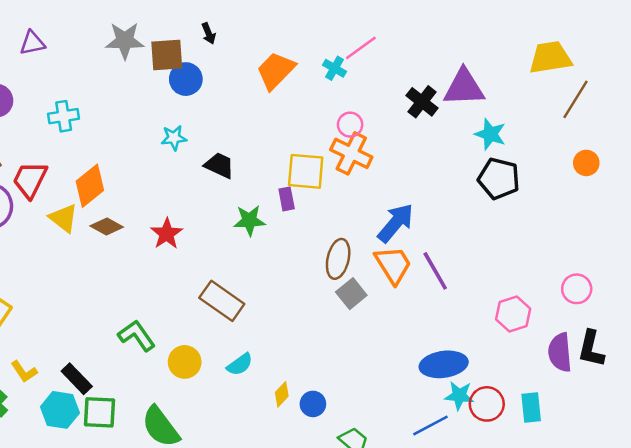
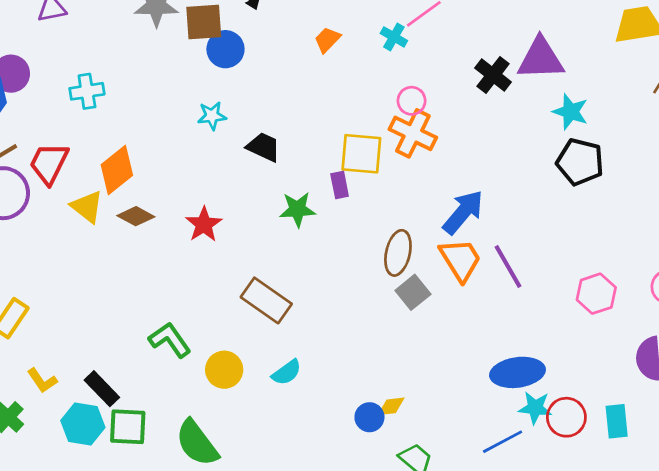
orange trapezoid: (276, 71) -> (327, 40), size x0.6
pink hexagon: (513, 314) -> (596, 294), moved
yellow diamond: (282, 394) -> (391, 406), moved, turned 40

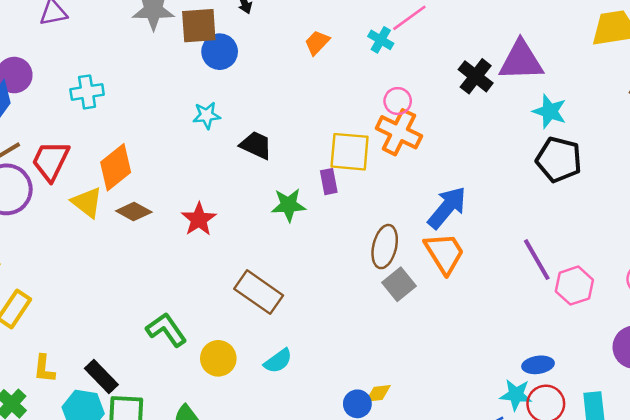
purple line: (508, 266) -> (537, 260), moved
blue ellipse: (517, 372) -> (538, 365), moved, size x0.6
yellow L-shape: (42, 381) -> (44, 369), turned 40

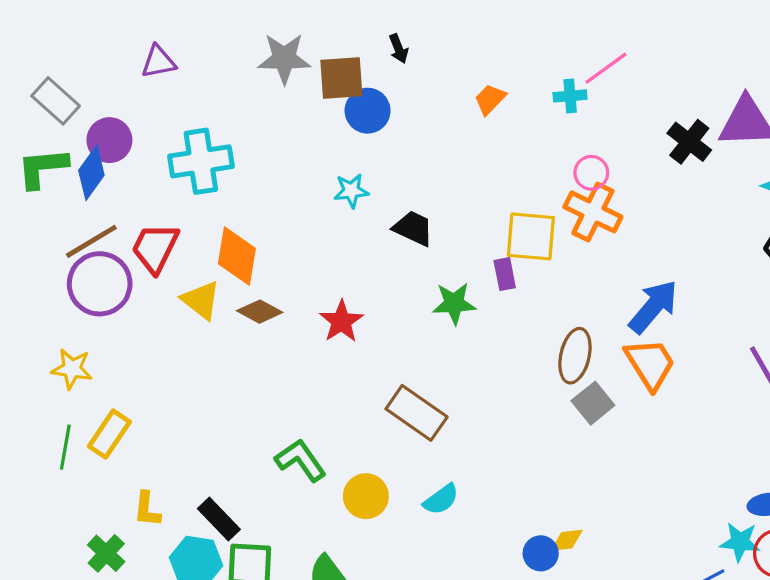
cyan cross: (381, 40) -> (570, 96), turned -35
cyan cross: (87, 92) -> (201, 161), size x1.5
orange diamond: (116, 167) -> (237, 256), turned -42

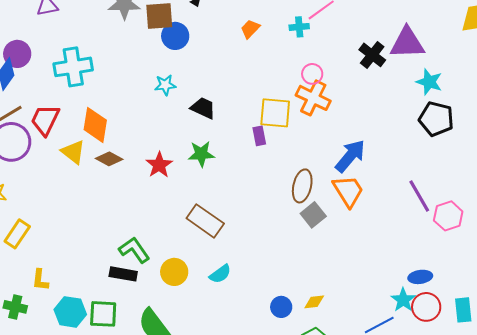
green star: (454, 303) -> (201, 154), moved
black rectangle: (219, 519) -> (123, 274), moved, turned -36
yellow diamond: (567, 540) -> (314, 302), moved
cyan star: (740, 542) -> (403, 300), turned 30
green cross: (106, 553) -> (15, 307), turned -30

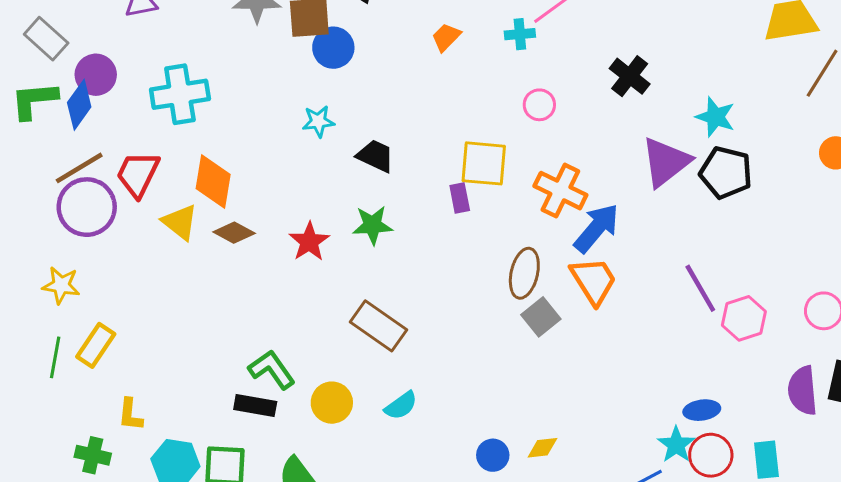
purple triangle: (407, 43) -> (666, 162), moved, turned -36
orange cross: (313, 98) -> (560, 191), moved

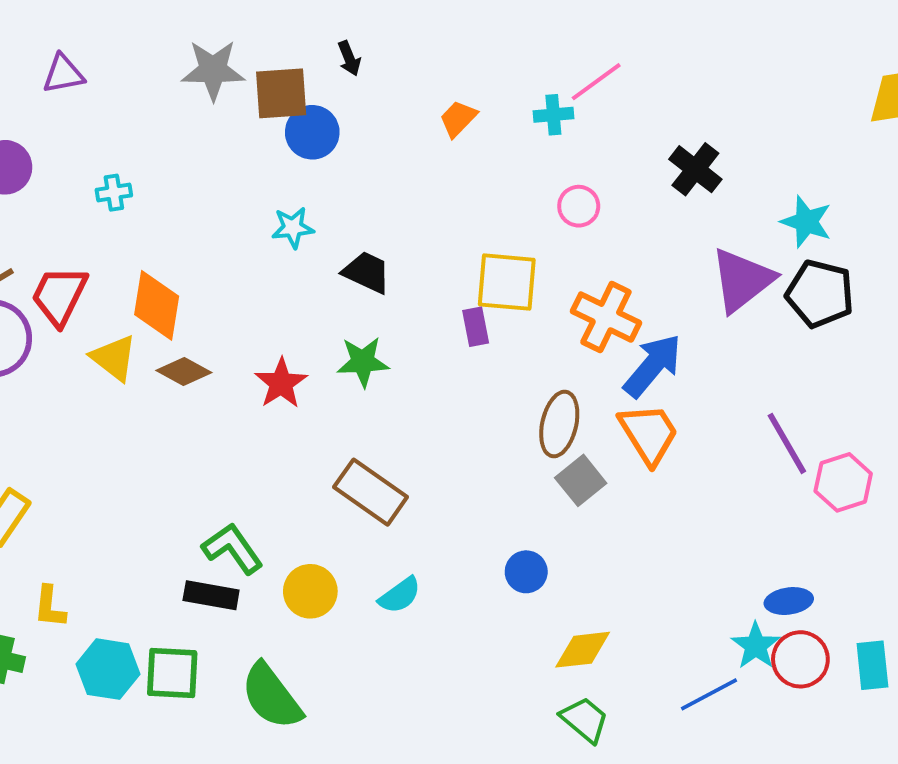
cyan cross: (180, 94) -> (114, 193), size x0.5
yellow diamond: (542, 448) -> (583, 650), size x1.4
blue circle: (493, 455) -> (526, 572), moved

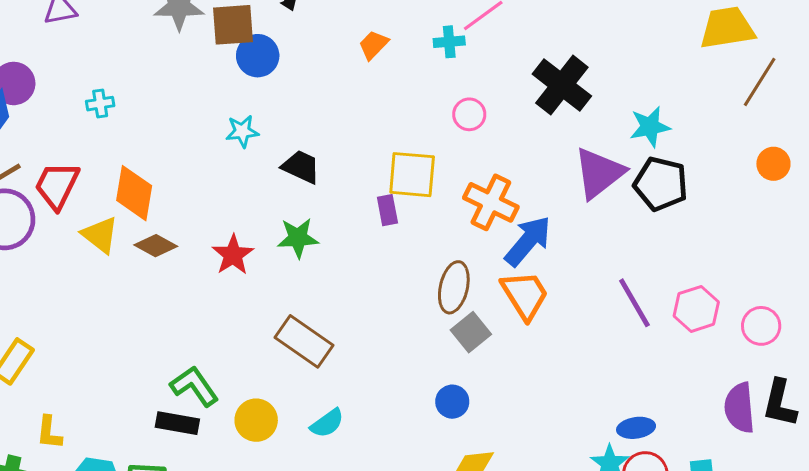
black cross: (695, 169) -> (562, 85), size x1.4
cyan star: (806, 222) -> (650, 127), turned -30
pink hexagon: (843, 482) -> (696, 309), moved
blue circle: (526, 572) -> (452, 402), moved

